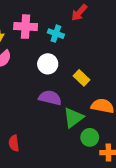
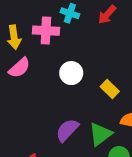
cyan cross: (56, 34) -> (70, 13), moved
purple semicircle: (50, 98) -> (67, 130), moved, turned -60

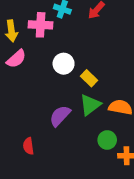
yellow rectangle: (110, 89) -> (89, 78), moved
green triangle: (100, 134) -> (90, 105), moved

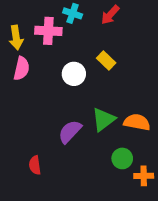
pink semicircle: (16, 59) -> (21, 68), turned -35
yellow rectangle: (89, 78) -> (106, 60), moved

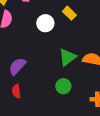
purple semicircle: (70, 132) -> (17, 66), moved
green circle: (122, 158) -> (63, 86), moved

